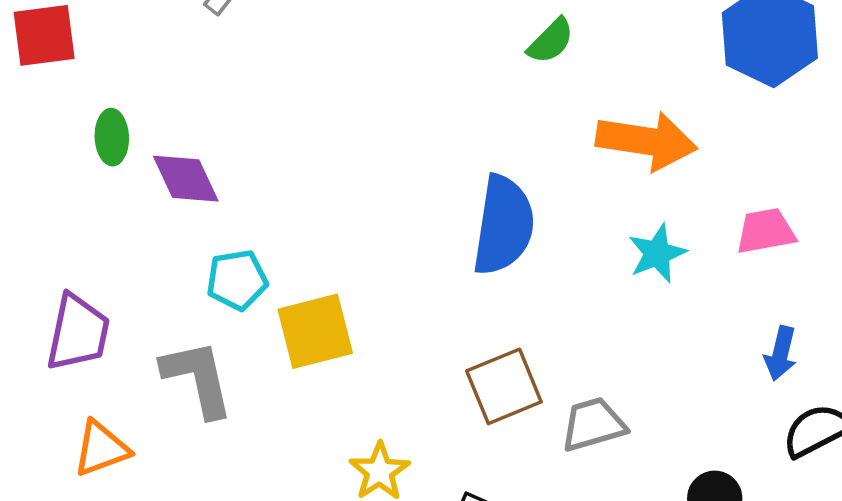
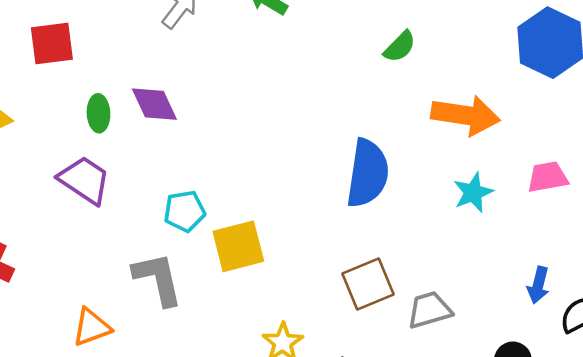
purple diamond: (186, 179) -> (154, 104), moved
purple trapezoid: (78, 333) -> (84, 180), moved, turned -68
blue arrow: (781, 353) -> (538, 285), moved

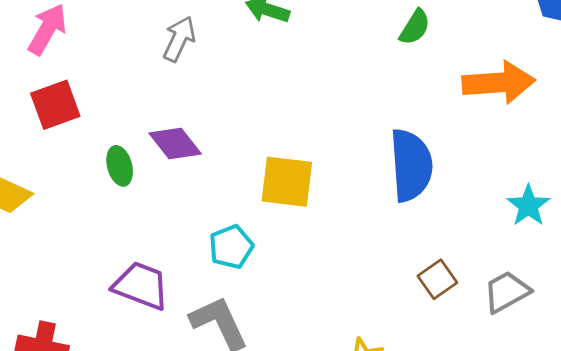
purple trapezoid: (84, 180) -> (141, 286), moved
cyan star: (473, 192) -> (528, 206), moved
yellow square: (238, 246) -> (287, 182), moved, turned 34
brown square: (368, 284) -> (437, 279), size x0.7

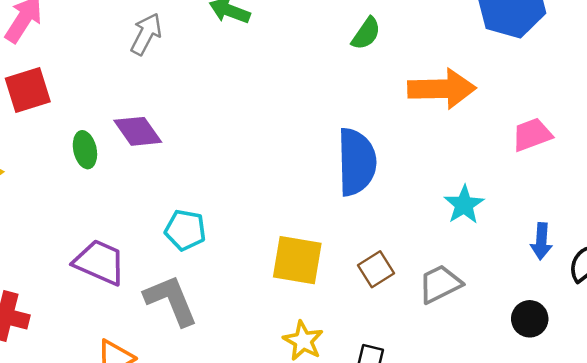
yellow square: (287, 182) -> (297, 260), moved
cyan pentagon: (231, 247) -> (185, 230), turned 30

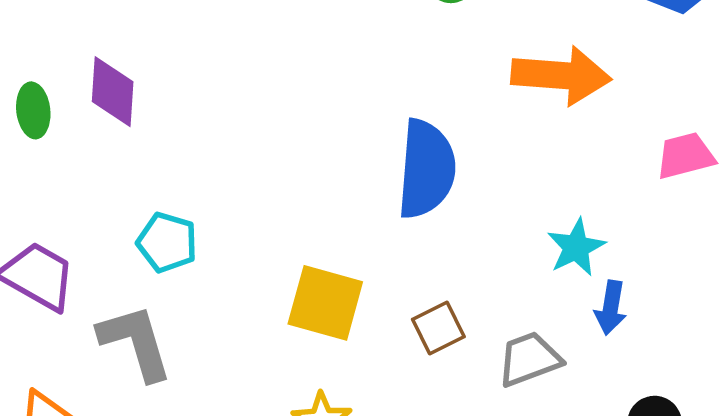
purple diamond: (138, 131) -> (113, 92), turned 33
blue arrow: (541, 241) -> (611, 308), moved

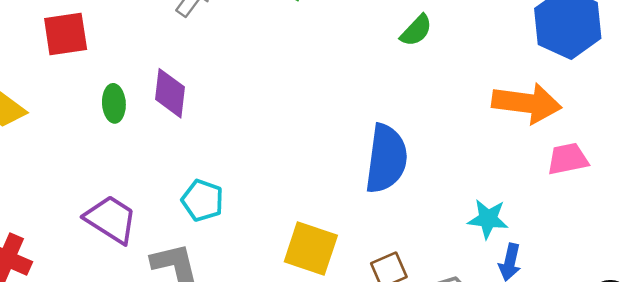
orange arrow: (561, 75) -> (527, 103), moved
cyan star: (576, 247) -> (488, 219), turned 30

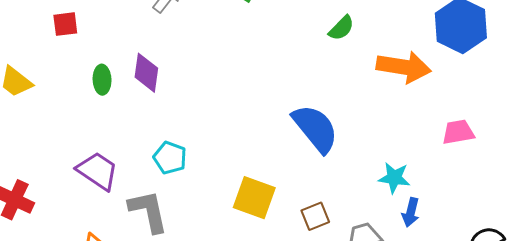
red square: (66, 34) -> (65, 24), size x0.7
orange arrow: (527, 103) -> (404, 67), moved
blue semicircle: (386, 159) -> (315, 128), turned -48

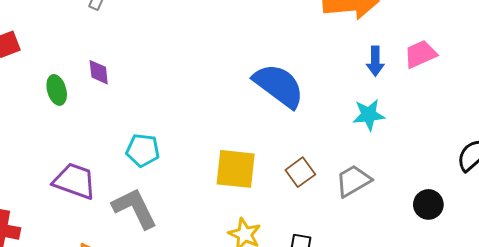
purple diamond: (146, 73) -> (99, 72), size x0.7
blue arrow: (411, 212) -> (375, 61), moved

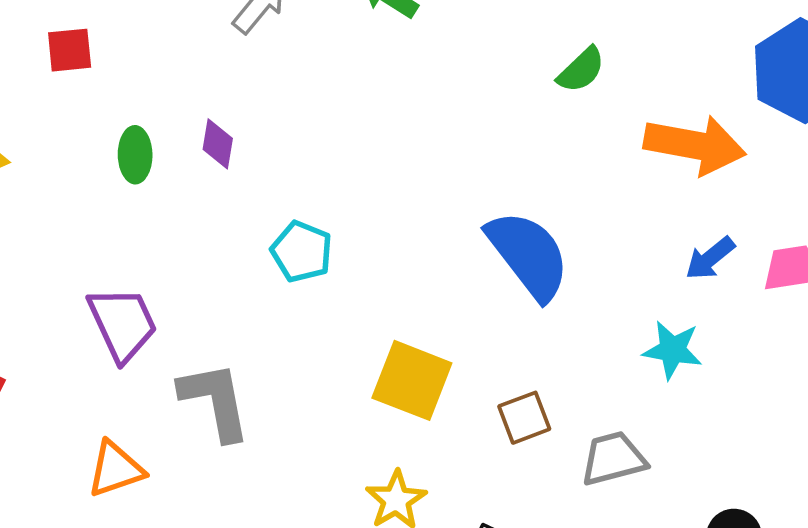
blue arrow: (375, 61) -> (710, 258), turned 36
cyan pentagon: (143, 150) -> (302, 252), moved
purple trapezoid: (75, 181) -> (122, 324), turned 30

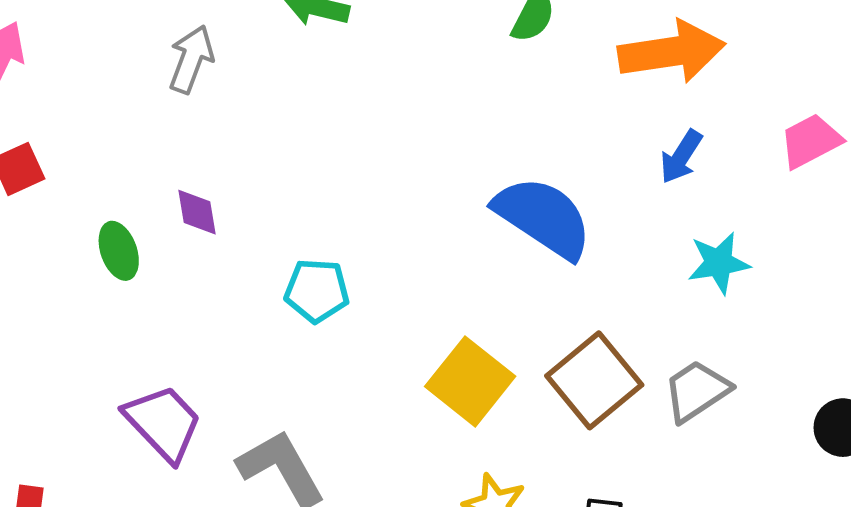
blue arrow: (710, 258) -> (681, 157), moved
yellow square: (412, 380) -> (470, 381), turned 36
brown square: (524, 418) -> (594, 380), size x1.6

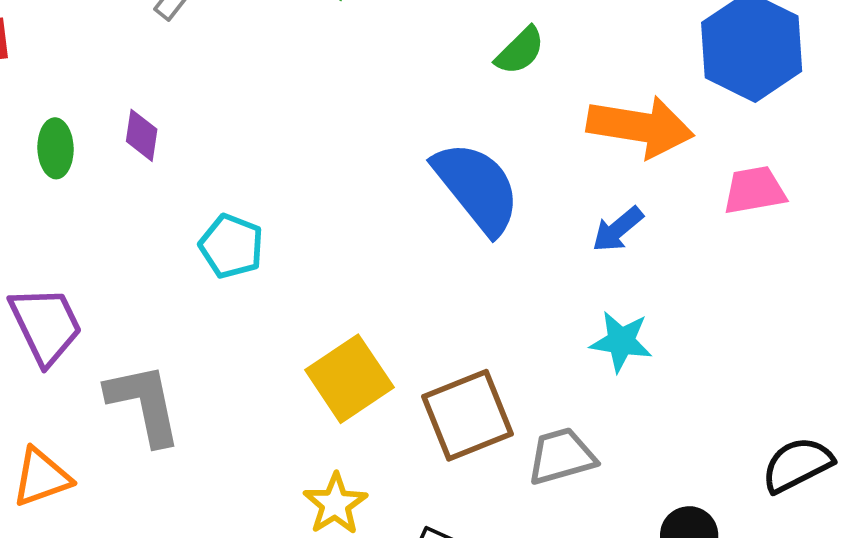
pink trapezoid: (811, 141) -> (755, 190), moved
blue semicircle: (543, 217) -> (477, 187), moved

